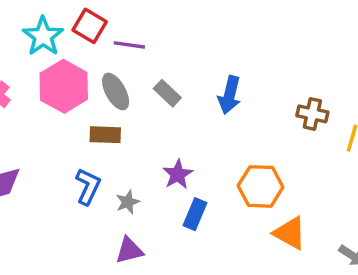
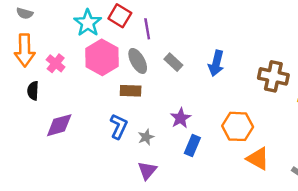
purple line: (129, 45) -> (147, 29), turned 72
brown cross: (312, 114) -> (273, 76), size x1.4
purple triangle: (129, 250) -> (147, 170), turned -36

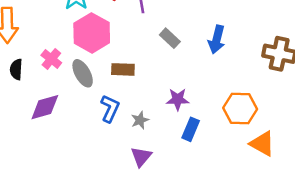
gray ellipse: (138, 61) -> (83, 73), moved
pink cross: (56, 63) -> (51, 59), moved
purple star: (181, 118) -> (178, 99), turned 30

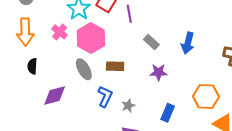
pink cross: (51, 59) -> (60, 32), moved
purple star: (178, 99) -> (159, 72), moved

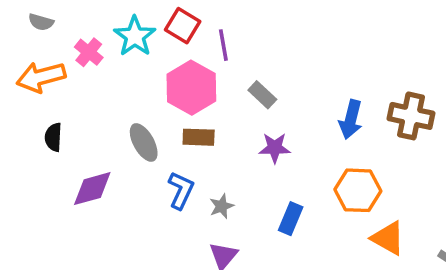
orange arrow: (25, 32) -> (41, 77), turned 76
pink cross: (60, 32) -> (89, 52), moved
pink hexagon: (91, 38) -> (191, 88), moved
blue arrow: (188, 43) -> (351, 119), moved

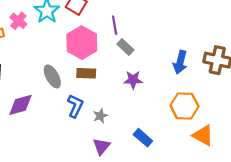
purple line: (223, 45) -> (115, 25), moved
blue rectangle: (291, 219) -> (143, 138), moved, turned -72

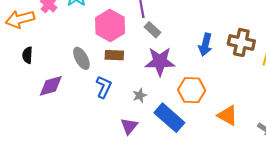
purple star: (133, 80) -> (160, 62), size x1.6
orange hexagon: (184, 106) -> (192, 90), moved
gray star: (100, 116) -> (140, 95), moved
blue rectangle: (143, 138) -> (169, 118), size x1.6

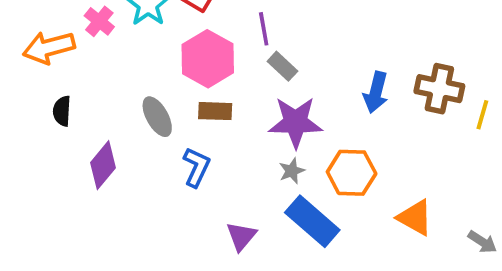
purple diamond: (51, 86) -> (103, 165), turned -35
gray star: (140, 95) -> (292, 171), moved

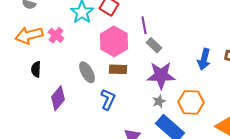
pink cross: (99, 21) -> (56, 35), moved

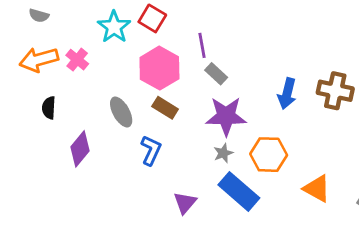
brown rectangle: (118, 69) -> (165, 108), turned 30

